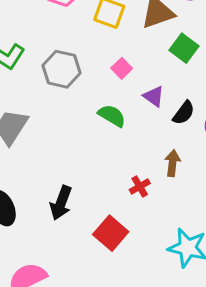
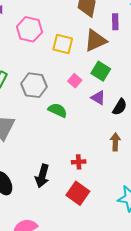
green square: (184, 48) -> (101, 71), moved
green semicircle: (112, 116) -> (58, 110), moved
red cross: (140, 186) -> (79, 162), moved, turned 32

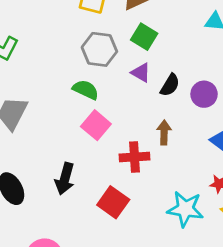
pink square: (75, 81) -> (96, 125), moved, size x1.5
gray hexagon: (34, 85) -> (99, 49), moved
red cross: (79, 162) -> (134, 157), moved, size x1.5

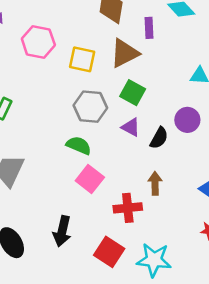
purple circle: (204, 94) -> (187, 120), moved
cyan star: (185, 209) -> (154, 260), moved

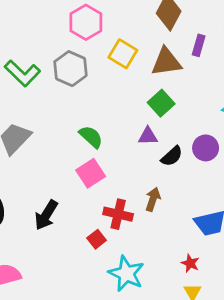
gray hexagon: (90, 107) -> (70, 69), moved
purple triangle: (131, 127) -> (148, 136), turned -48
red square: (109, 252) -> (97, 239), moved, size x0.6

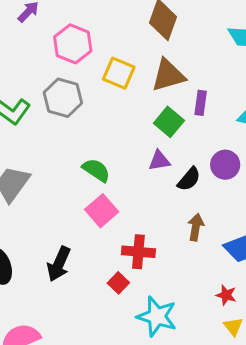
purple rectangle: (199, 45) -> (201, 103), moved
brown arrow: (153, 199) -> (196, 227), moved

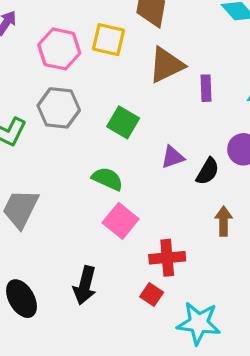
yellow square: (119, 73) -> (109, 40), moved
green square: (169, 122) -> (123, 122), moved

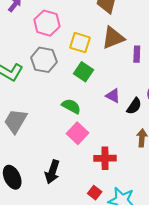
yellow square: (109, 40) -> (80, 43), moved
purple triangle: (173, 157) -> (113, 96), turned 42
red square: (152, 295) -> (95, 193), moved

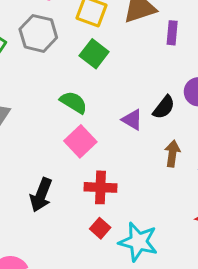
purple triangle: (113, 96) -> (132, 120), moved
red cross: (105, 158) -> (101, 187), moved

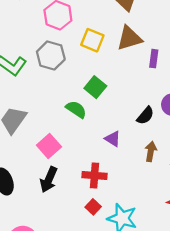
green square: (94, 54) -> (95, 87), moved
purple triangle: (132, 120) -> (113, 139), moved
pink square: (80, 141) -> (49, 146), moved

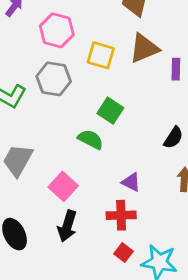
purple triangle: (113, 139) -> (131, 182), moved

